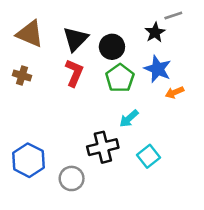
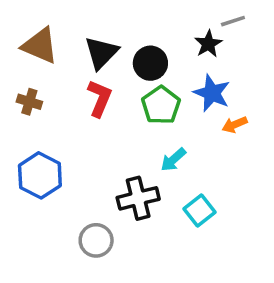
blue hexagon: (29, 160) -> (40, 175), moved

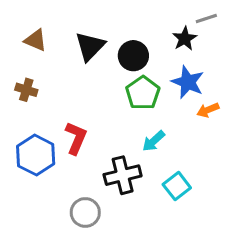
brown triangle: (40, 46) -> (36, 40), size x0.7
red L-shape: (100, 98) -> (76, 138), moved

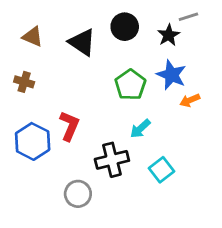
black triangle: (90, 46) -> (82, 42), turned -40
black circle: (133, 56) -> (125, 27), moved

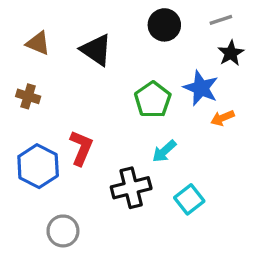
black circle: (125, 27) -> (164, 25), moved
black star: (169, 35) -> (231, 53), moved
gray circle: (78, 194) -> (63, 231), moved

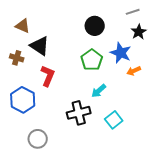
black circle: (164, 25) -> (95, 26), moved
black triangle: (96, 50) -> (40, 46), moved
red L-shape: (81, 148) -> (48, 76), moved

